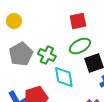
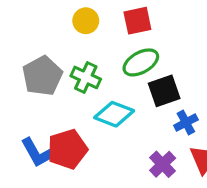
yellow circle: (14, 21) -> (86, 21), moved
cyan diamond: (64, 77) -> (114, 114), turned -60

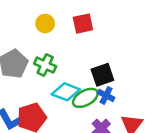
green ellipse: (141, 62) -> (85, 98), moved
blue cross: (186, 123) -> (106, 95), moved, turned -35

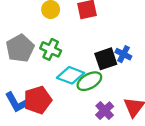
blue cross: (106, 95) -> (123, 54), moved

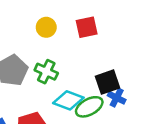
blue cross: (123, 54) -> (117, 98), moved

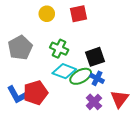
green cross: (46, 72) -> (59, 49), moved
blue cross: (117, 98) -> (97, 78), moved

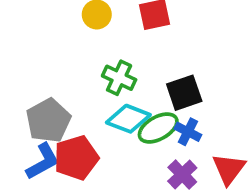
gray pentagon: (20, 48) -> (48, 121), moved
blue L-shape: (17, 95) -> (43, 161), turned -90

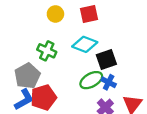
green cross: (119, 78) -> (47, 51), moved
cyan diamond: (128, 119) -> (85, 44), moved

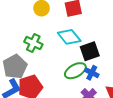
cyan diamond: (85, 44) -> (69, 37), turned 30

